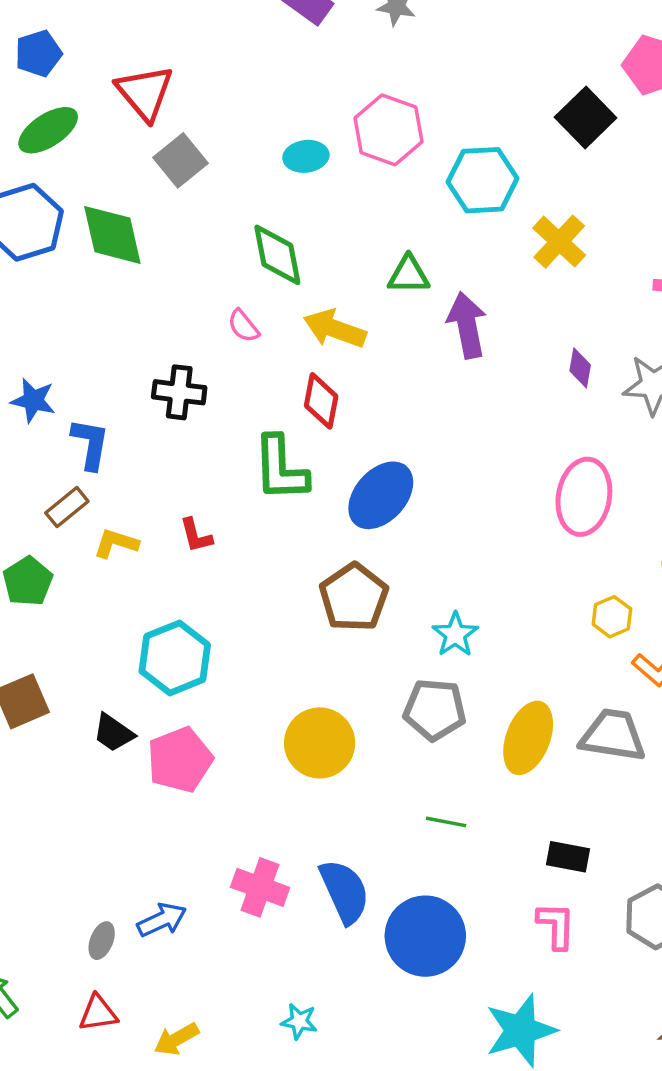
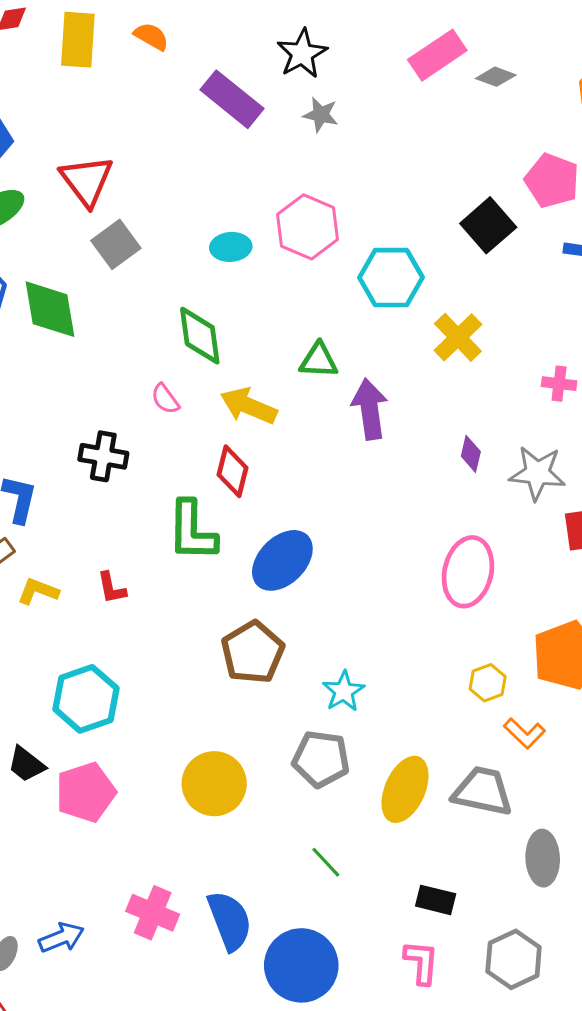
green line: (446, 822) -> (326, 862), turned 33

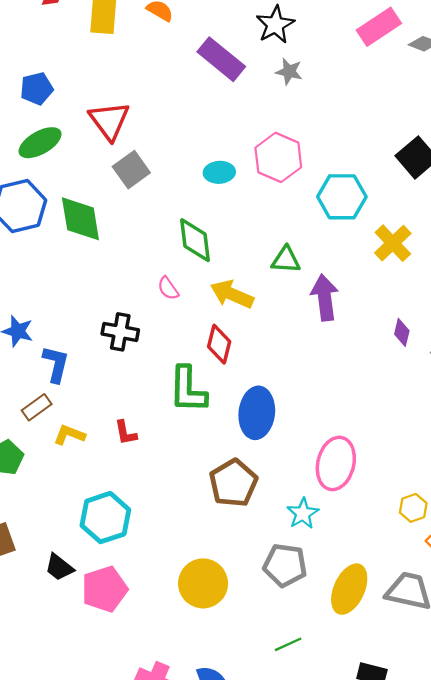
blue ellipse: (282, 560) -> (257, 413), turned -39
pink ellipse: (468, 572) -> (336, 463), moved
green line: (326, 862) -> (288, 644), turned -72

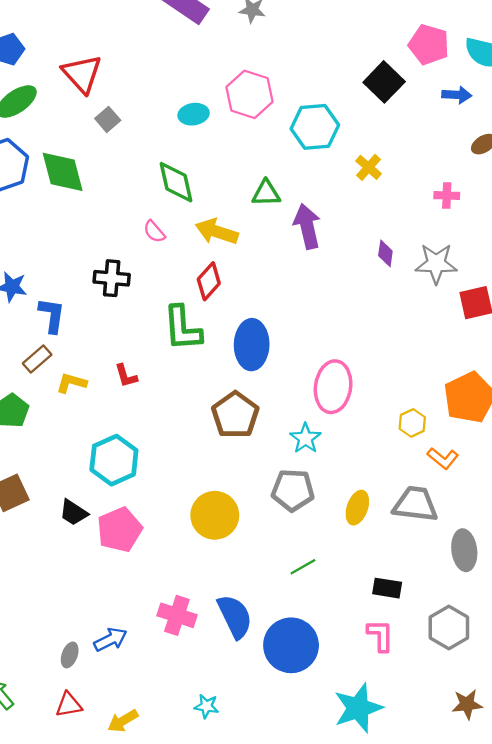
gray square: (131, 170) -> (108, 119), size x0.7
yellow cross: (393, 243) -> (369, 167), size x0.7
red diamond: (219, 344) -> (209, 281), turned 33
yellow ellipse: (349, 589) -> (357, 508), size x0.7

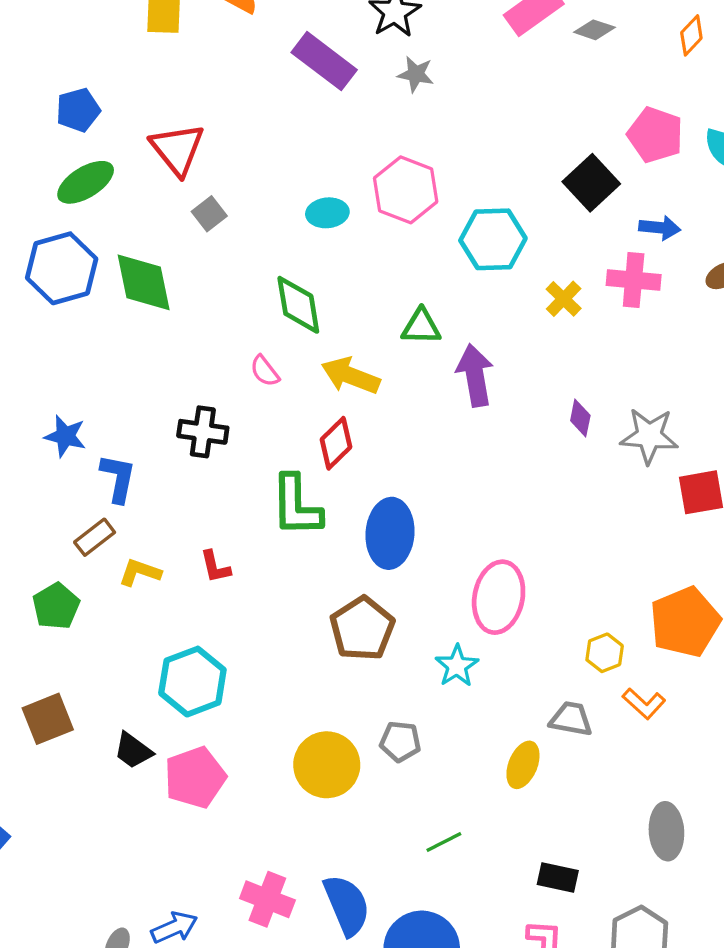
blue arrow: (457, 95) -> (660, 228), moved
pink cross: (447, 195) -> (634, 280), moved, size x1.5
gray pentagon: (293, 490) -> (400, 741), moved, size x0.7
gray trapezoid: (415, 504) -> (571, 719), moved, size x0.7

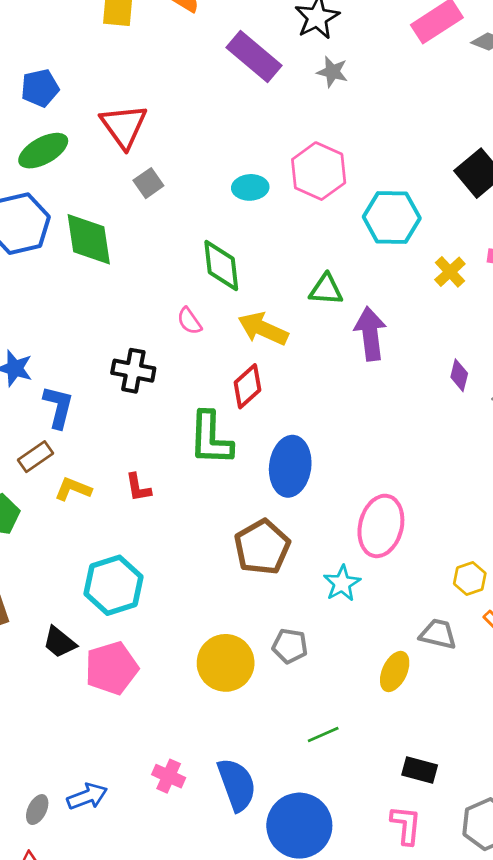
pink cross: (267, 899) -> (169, 776), size x0.7

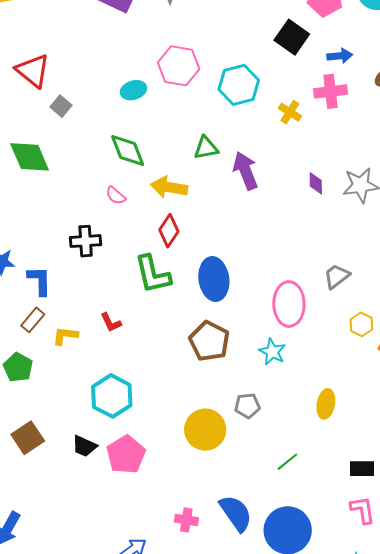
gray trapezoid: (438, 634) -> (337, 276), moved, turned -36

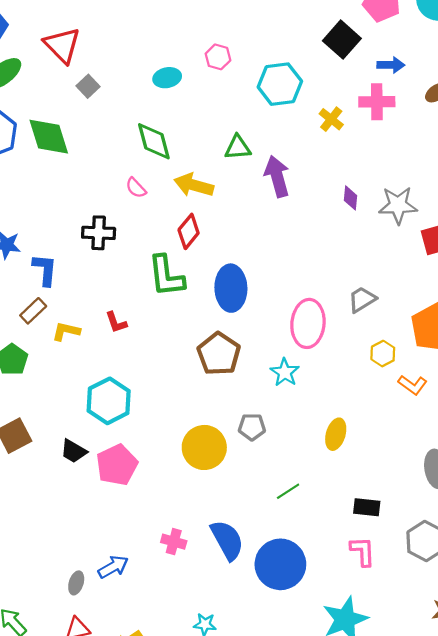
pink hexagon: (179, 66) -> (218, 57), size x0.6

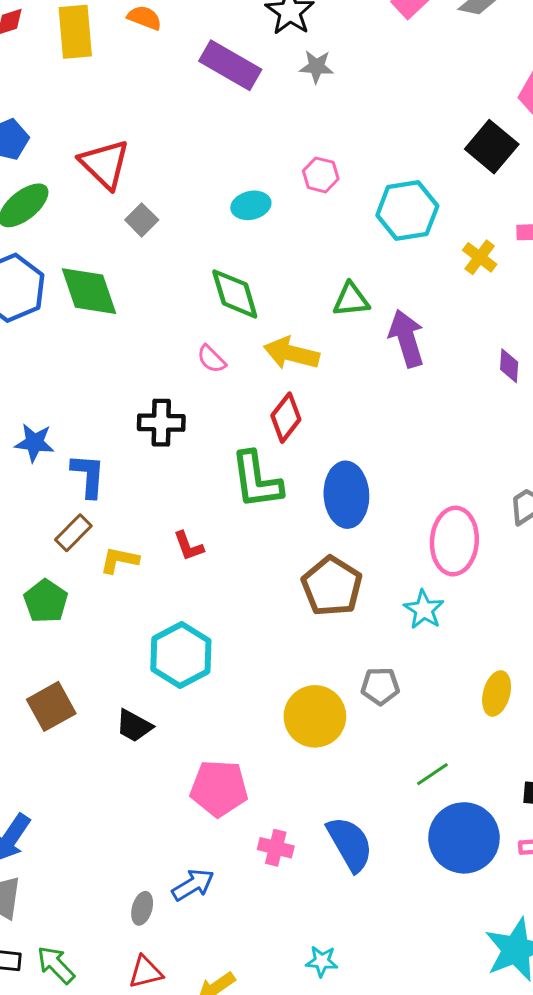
pink pentagon: (117, 465) -> (219, 788), moved, turned 30
blue circle: (280, 564) -> (464, 838), moved

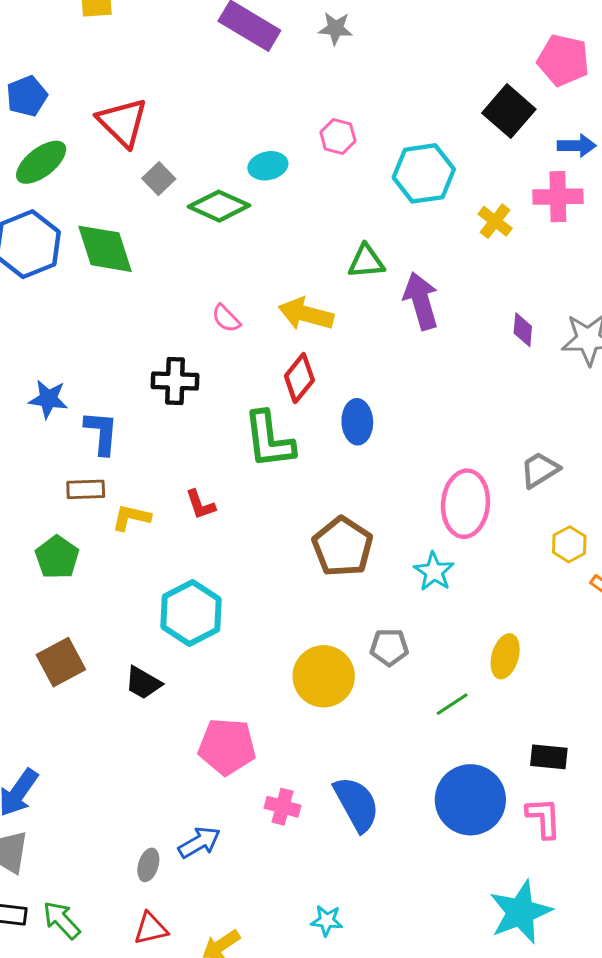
green diamond: (235, 294) -> (219, 206), moved, turned -50
blue ellipse: (346, 495) -> (357, 422), moved, size x0.7
brown rectangle: (73, 533) -> (86, 489), turned 42
green line: (432, 774) -> (452, 704), moved

